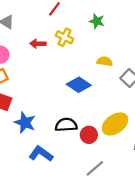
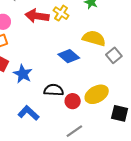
red arrow: (38, 44) -> (37, 16), size x1.6
yellow semicircle: (105, 61) -> (94, 38), size x1.6
blue star: (25, 123) -> (23, 74), moved

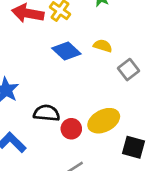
yellow semicircle: (94, 38) -> (103, 46), size x0.6
blue diamond: (69, 56) -> (66, 51), moved

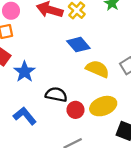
yellow semicircle: (103, 46) -> (97, 69), moved, size x1.5

